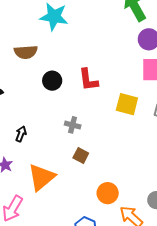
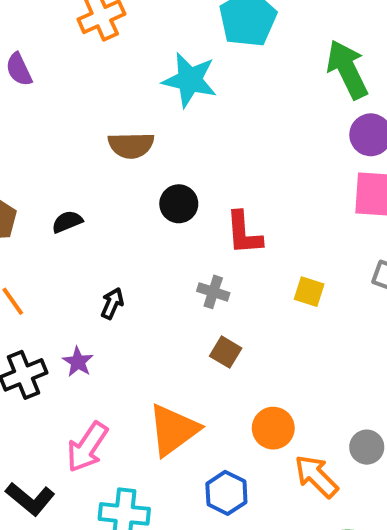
red L-shape: (88, 80) -> (244, 233), moved
yellow square: (127, 104) -> (309, 292), moved, size x0.7
orange triangle: (41, 177) -> (173, 430), moved

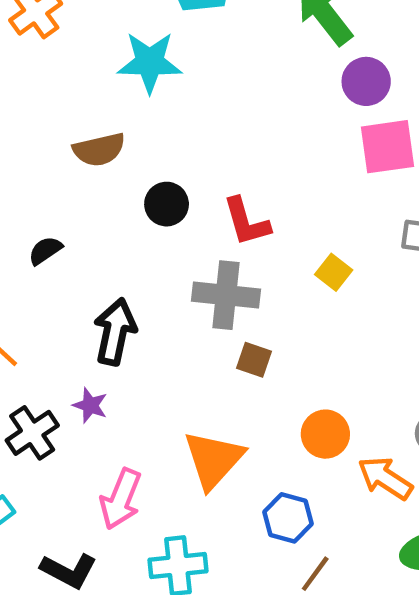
gray cross: (213, 292) -> (226, 295), size x1.8
yellow square: (309, 292) -> (334, 272), turned 32
black arrow: (112, 303) -> (115, 332), size x1.8

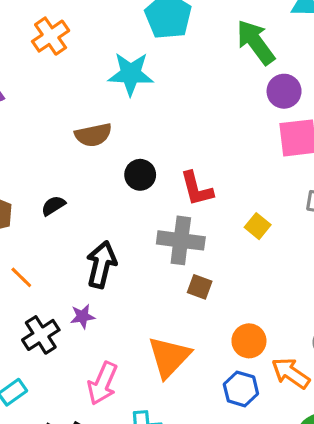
purple star: (90, 405) -> (82, 316), turned -30
blue hexagon: (288, 518) -> (241, 389), moved

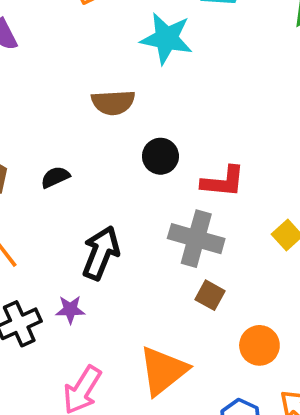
red L-shape: (197, 189) -> (223, 182), turned -78
orange circle: (249, 341) -> (259, 345), moved

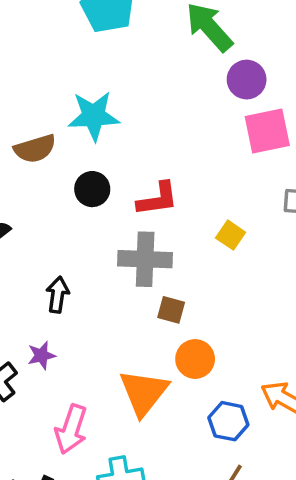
cyan star: (166, 38) -> (94, 116), moved
black arrow: (101, 253) -> (58, 295), size x0.7
orange circle: (259, 345) -> (195, 359), moved

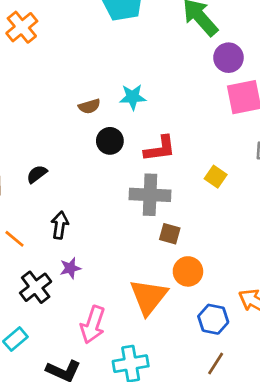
cyan star: (94, 116) -> (133, 97), moved, size x0.7
brown semicircle: (35, 149) -> (89, 106), moved, size x0.7
black arrow: (58, 295) -> (60, 225), moved

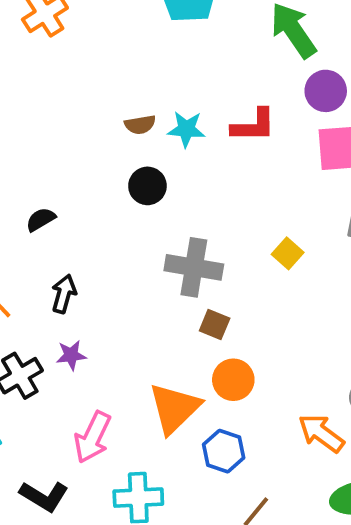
brown semicircle: (89, 106) -> (140, 125), moved
red L-shape: (160, 149) -> (254, 125), moved
blue hexagon: (213, 319) -> (224, 451), moved

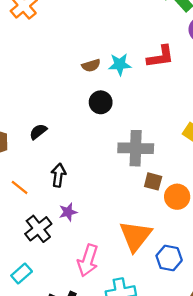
orange circle: (233, 380) -> (177, 197), moved

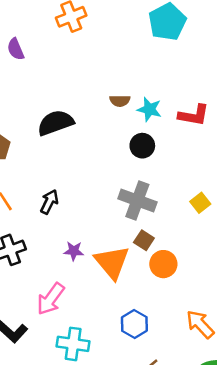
black circle: (101, 102) -> (142, 146), moved
black semicircle: (38, 132) -> (56, 123), moved, size x1.8
purple star: (68, 212) -> (74, 251), moved
orange triangle: (135, 236) -> (112, 262), moved, turned -36

